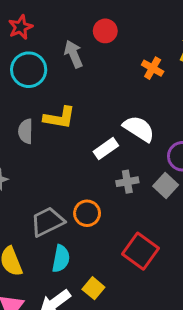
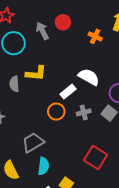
red circle: (105, 31) -> (63, 22), moved
orange circle: (87, 213) -> (56, 112), moved

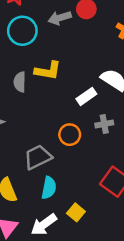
gray arrow: (42, 31) -> (60, 18), turned -84
orange circle: (56, 112) -> (70, 135), moved

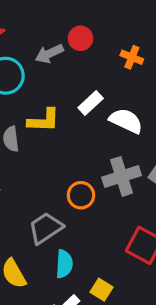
white rectangle: (86, 96) -> (91, 103), moved
gray cross: (104, 124) -> (122, 176), size x1.6

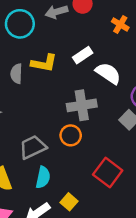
gray cross: (122, 176) -> (82, 105), moved
orange circle: (81, 195) -> (71, 135), moved

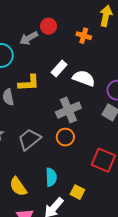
gray trapezoid: (33, 147) -> (29, 139), moved

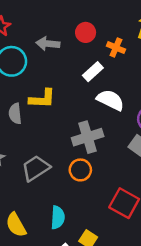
red circle: (49, 26) -> (86, 32), moved
gray arrow: (29, 38) -> (48, 44), turned 30
white rectangle: (59, 69) -> (93, 72), moved

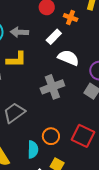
gray arrow: (48, 44) -> (19, 32), moved
orange circle: (80, 170) -> (51, 136), moved

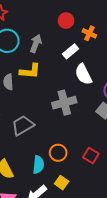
gray arrow: (19, 32) -> (36, 44), turned 102
white semicircle: (68, 58) -> (83, 74), turned -145
red square: (83, 136) -> (91, 156), size x0.7

